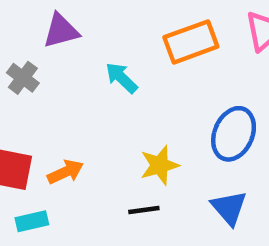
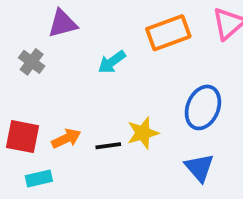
cyan arrow: (121, 78) -> (112, 62), turned -80
black line: (144, 210) -> (108, 146), moved

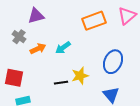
cyan arrow: (112, 62) -> (63, 48), moved
orange arrow: (66, 138) -> (38, 49), moved

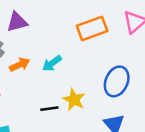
yellow star: (80, 76) -> (74, 100), turned -30

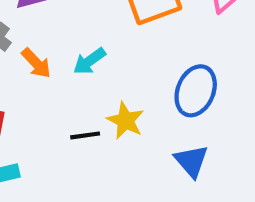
orange arrow: (20, 65) -> (36, 63), turned 72

